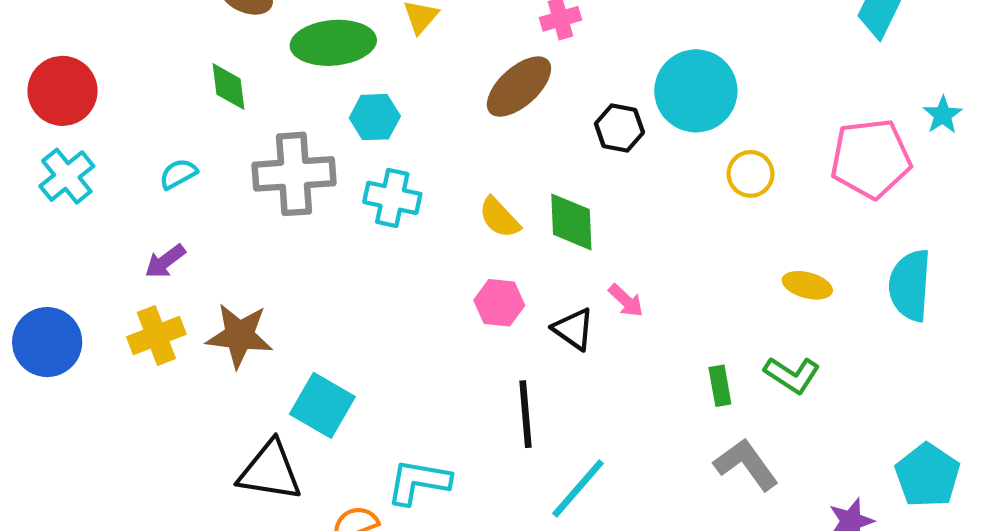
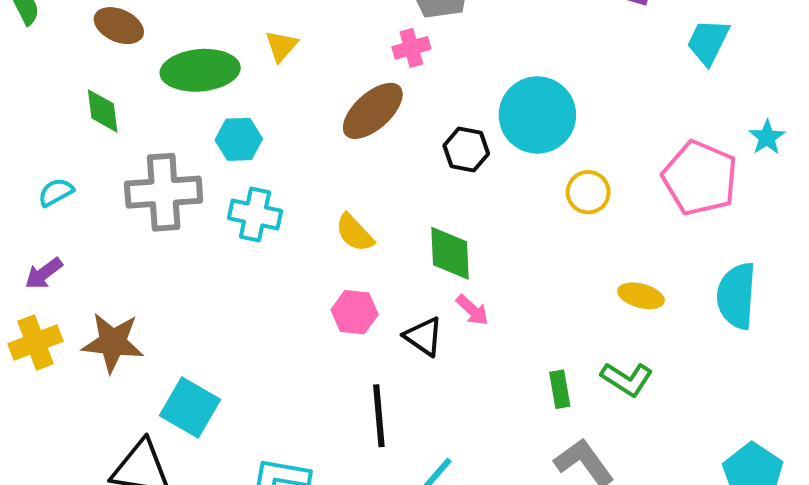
pink pentagon: (871, 159) -> (700, 178), turned 30
green diamond: (571, 222) -> (450, 253), moved

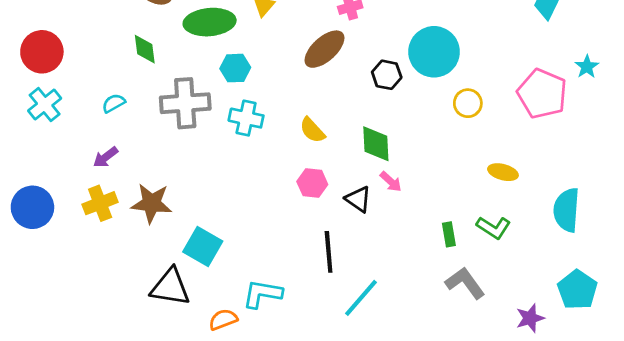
cyan semicircle: (736, 296) -> (567, 210), moved

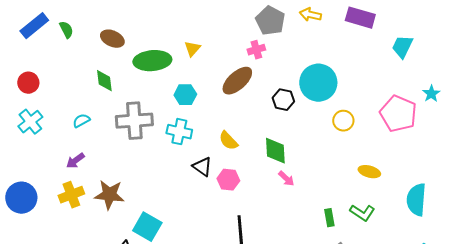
red circle: (42, 52) -> (28, 83), size x0.7
cyan hexagon: (235, 68) -> (185, 95), moved
black triangle: (358, 199) -> (202, 167), moved

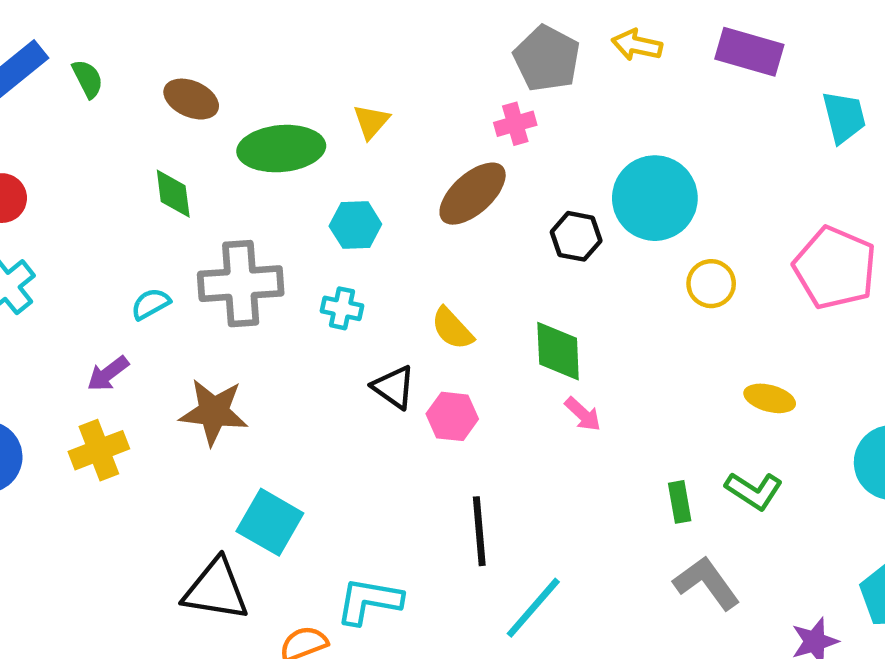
cyan trapezoid: (402, 47) -> (844, 117), turned 140
cyan semicircle: (81, 121) -> (151, 304), moved
cyan cross: (179, 132) -> (342, 308), size x0.7
brown star: (109, 195) -> (214, 412), moved

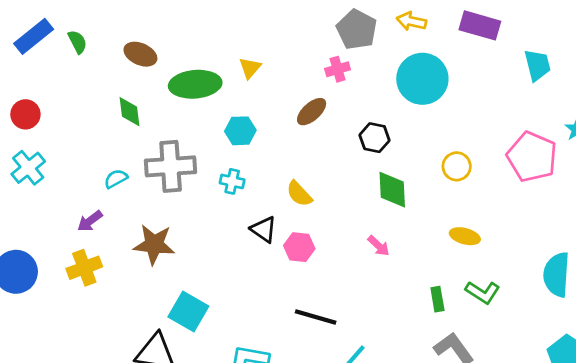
brown ellipse: (473, 194) -> (312, 112), size x0.7
cyan circle: (655, 198) -> (422, 79), moved
green diamond: (558, 351) -> (392, 190), moved
yellow ellipse: (770, 398) -> (465, 236), moved
black line: (479, 531) -> (316, 317), turned -69

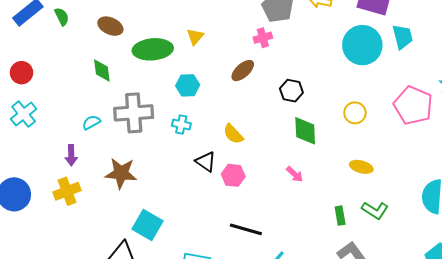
cyan trapezoid: (537, 65) -> (403, 37), moved
cyan circle: (422, 79) -> (362, 45), moved
purple arrow: (90, 221) -> (71, 155), turned -54

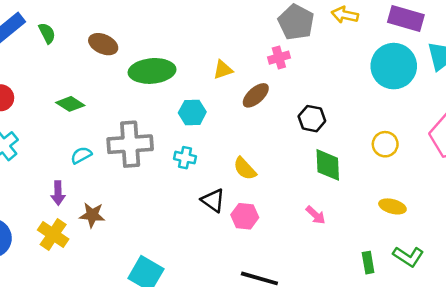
yellow triangle: (195, 37) -> (223, 70), moved, turned 30
green diamond: (102, 71) -> (70, 104), moved, turned -50
brown star: (121, 173) -> (92, 215), moved, size x0.7
yellow cross: (67, 191) -> (53, 235), turned -35

